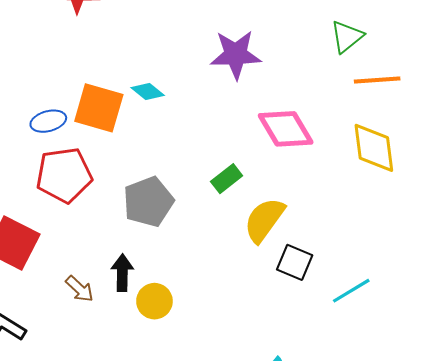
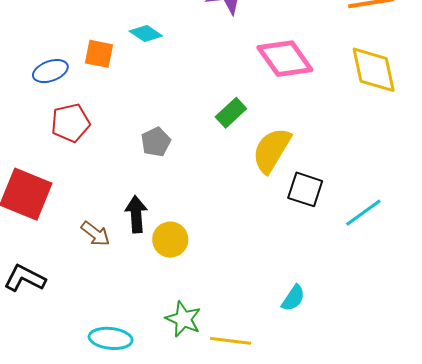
orange square: (99, 108) -> (99, 54), size x0.6
red pentagon: (64, 175) -> (70, 123), size x0.7
gray pentagon: (148, 202) -> (156, 142), size x0.6

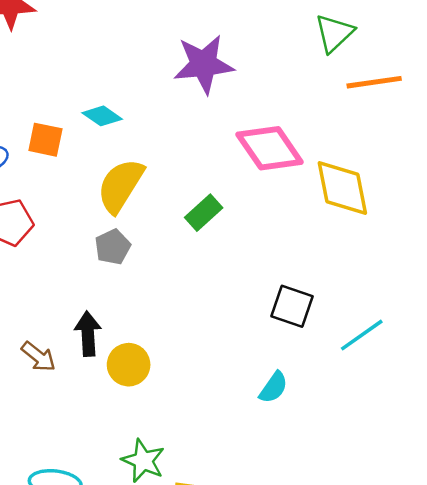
yellow diamond: (374, 70) -> (342, 188), moved
yellow semicircle: (272, 150) -> (120, 186), moved
cyan semicircle: (293, 298) -> (274, 387), moved

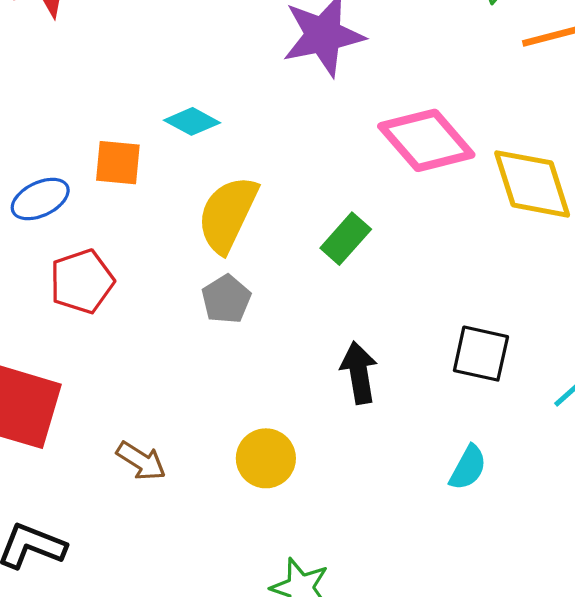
black arrow: (88, 334) -> (359, 373), moved

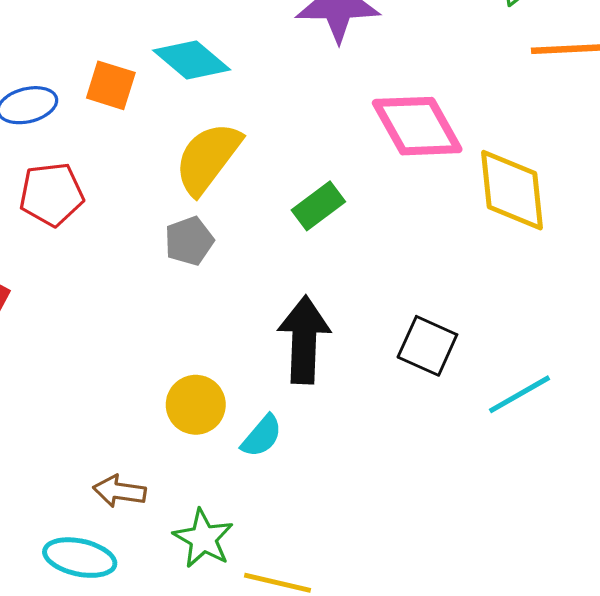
cyan diamond: (192, 121) -> (192, 60), size x1.4
black arrow: (359, 373) -> (304, 340), size x1.4
brown arrow: (141, 461) -> (119, 491), moved, turned 144
cyan semicircle: (468, 468) -> (262, 436), moved

